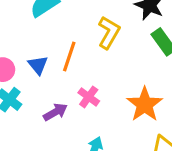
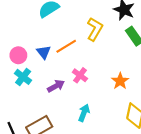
orange line: (69, 57) -> (66, 46), turned 40
orange star: (145, 104) -> (120, 81), size x0.7

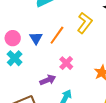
orange line: (66, 46) -> (57, 35), turned -30
purple arrow: (56, 86) -> (48, 80), moved

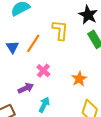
yellow L-shape: (85, 23) -> (60, 30), turned -30

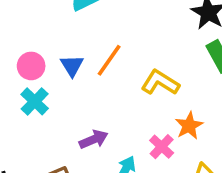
yellow L-shape: (60, 30) -> (160, 83), moved, turned -65
pink cross: (43, 71) -> (162, 147), moved

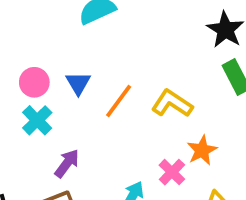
orange line: (109, 60) -> (119, 101), moved
purple arrow: (94, 139) -> (67, 163), moved, turned -32

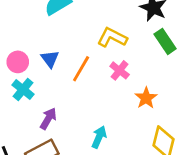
yellow L-shape: (172, 103) -> (112, 37), moved
pink cross: (172, 172) -> (120, 70), moved

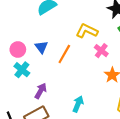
pink cross: (120, 70) -> (101, 51), moved

